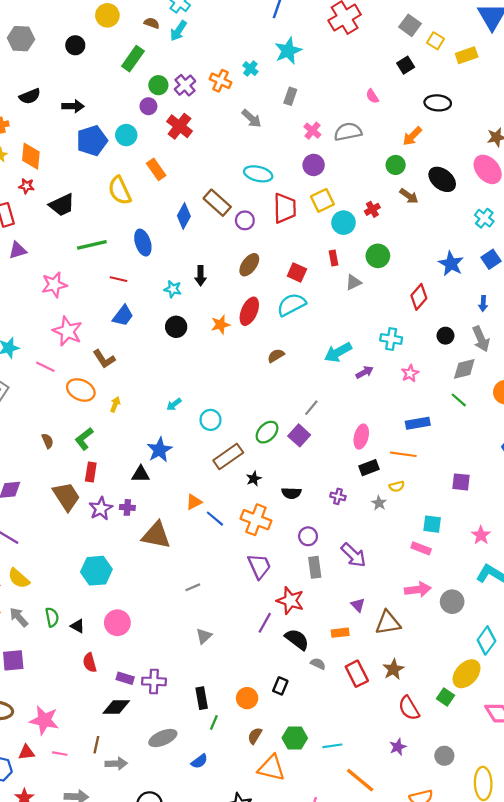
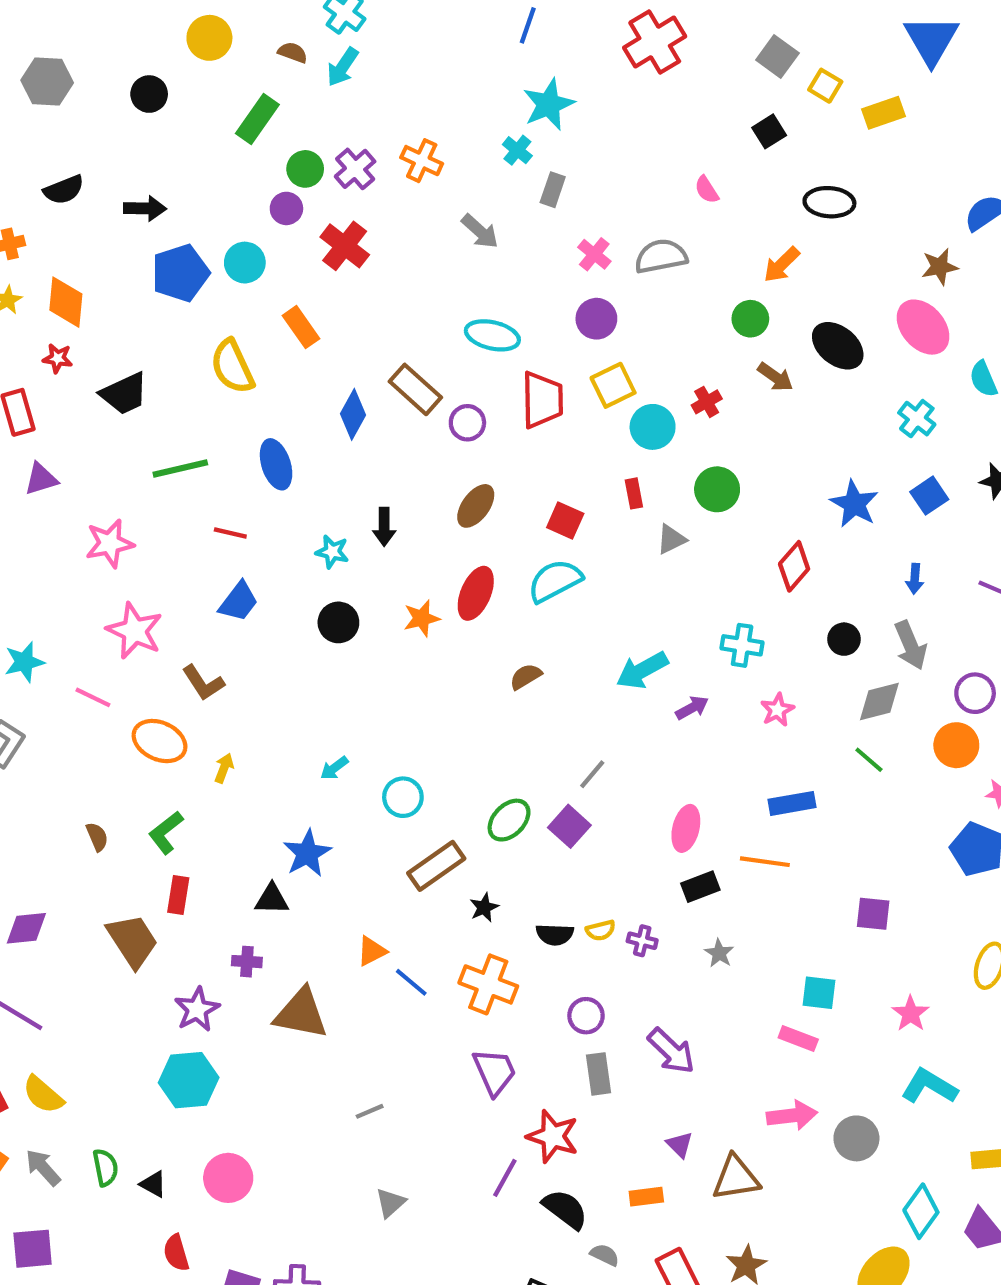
cyan cross: (250, 69) -> (517, 150), moved
yellow semicircle: (397, 486) -> (601, 930), moved
purple star: (101, 509) -> (197, 1009), moved

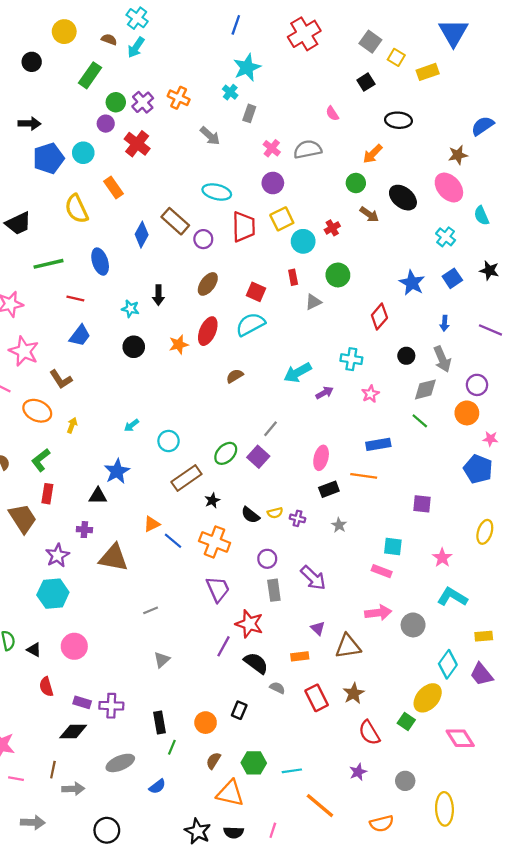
black semicircle: (555, 935) -> (250, 515), turned 36

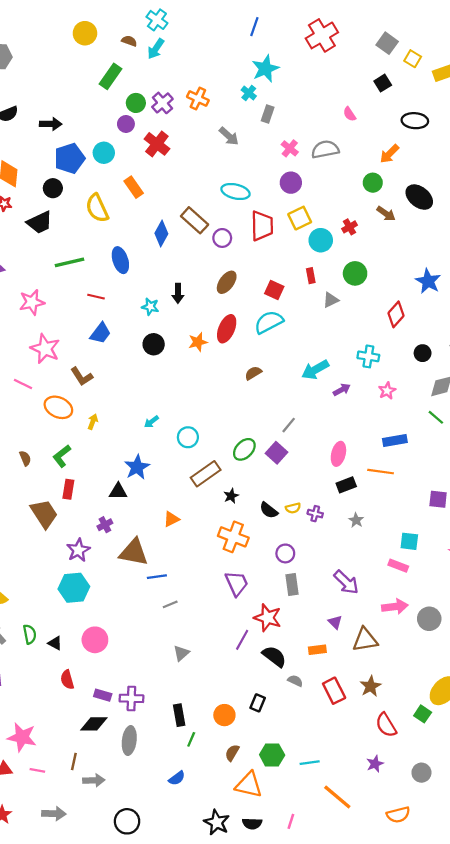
black circle: (32, 62) -> (53, 188), moved
purple cross: (84, 530) -> (105, 525), turned -32
blue line: (173, 541) -> (157, 577), moved, turned -48
purple arrow: (313, 578) -> (346, 582), moved
gray ellipse: (120, 763) -> (129, 741), moved, turned -60

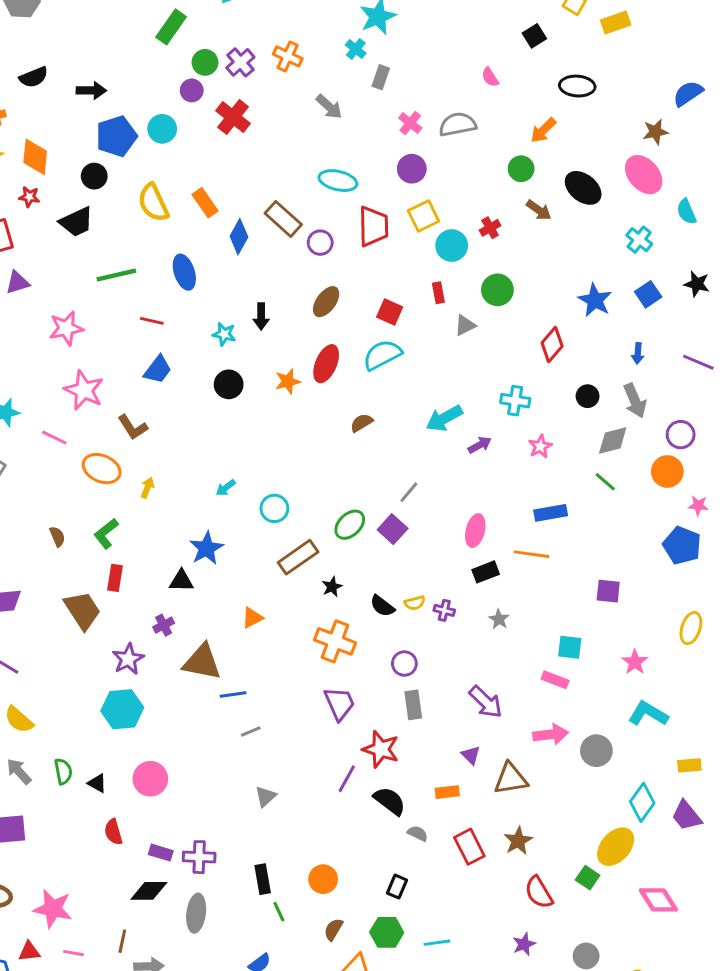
orange rectangle: (134, 187) -> (205, 203), moved
black rectangle: (258, 703) -> (397, 887), moved
green line: (191, 739) -> (279, 912), turned -48

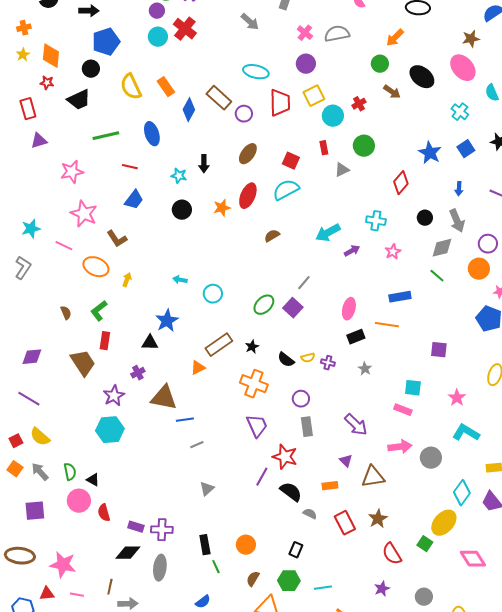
cyan circle: (162, 129) -> (158, 37), moved
cyan arrow: (226, 488) -> (180, 280), turned 48
brown rectangle: (298, 557) -> (219, 345), moved
pink circle: (150, 779) -> (79, 501), moved

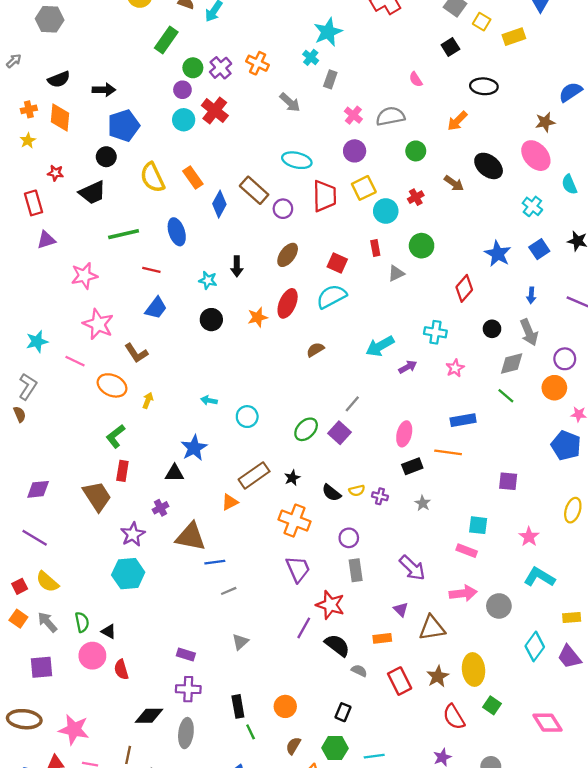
orange diamond: (51, 56) -> (60, 117), moved
green circle: (380, 64) -> (416, 151), moved
brown semicircle: (66, 313) -> (20, 414), moved
yellow ellipse: (444, 523) -> (474, 670), moved, turned -48
purple rectangle: (136, 527) -> (186, 654), moved

